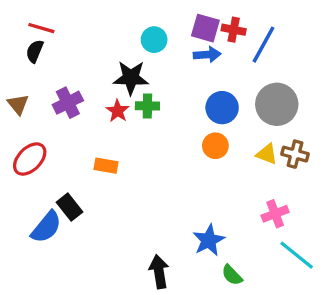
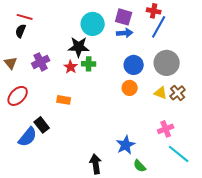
red cross: (234, 30) -> (154, 11), moved
cyan circle: (154, 40) -> (93, 24), size x1.5
brown cross: (295, 154) -> (178, 93), turned 35

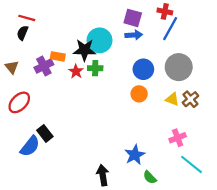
cyan circle: (93, 24) -> (100, 40), moved
orange rectangle: (64, 100) -> (58, 56), moved

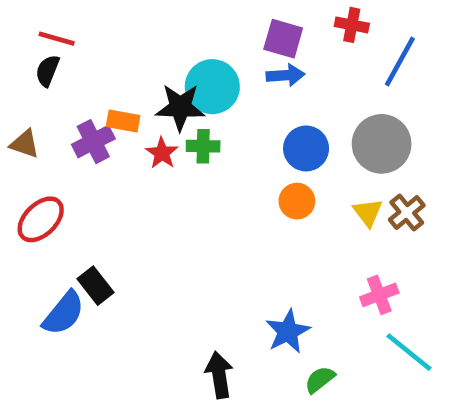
blue line: (170, 29) -> (400, 62), moved
brown triangle: (12, 67) -> (25, 144), turned -32
yellow triangle: (172, 99) -> (368, 213), turned 32
green semicircle: (150, 177) -> (320, 380), turned 96

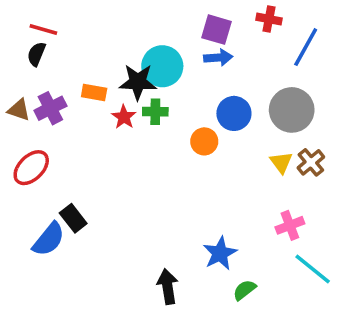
purple cross: (93, 142) -> (50, 108), moved
orange circle: (297, 201) -> (204, 141), moved

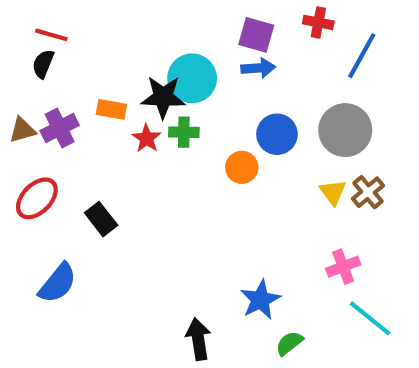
brown triangle: (19, 110) -> (22, 130), turned -35
black rectangle: (73, 218) -> (101, 219), moved

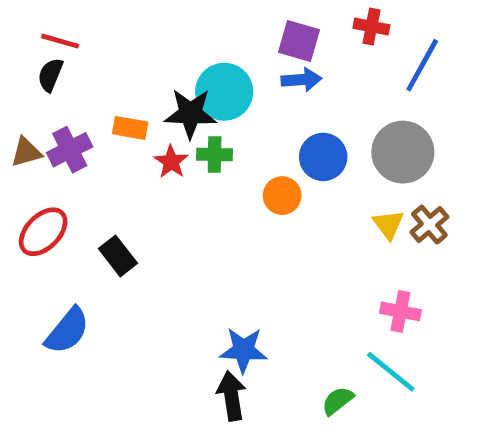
pink cross: (343, 267) -> (400, 311), turned 32
blue star: (260, 300) -> (244, 350), moved, turned 30
cyan line: (370, 318) -> (391, 372), moved

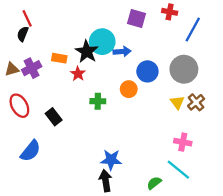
red line: (60, 41) -> (27, 18), turned 49
blue arrow: (301, 80) -> (122, 52), moved
black star: (190, 113) -> (87, 52), turned 30
green cross: (215, 155) -> (98, 101), moved
red ellipse: (43, 232) -> (19, 106), turned -75

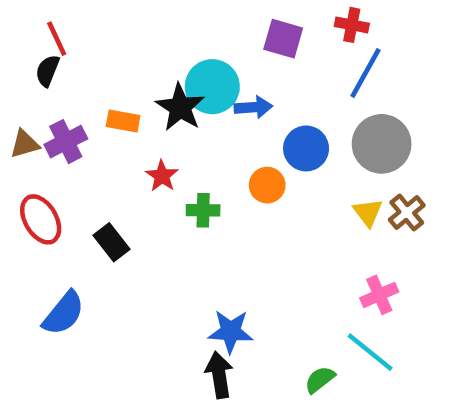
blue line: (193, 29) -> (366, 73), moved
red star: (78, 74) -> (162, 176), moved
pink cross: (183, 142) -> (379, 295), turned -35

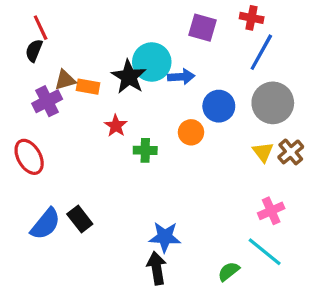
brown triangle: (25, 144) -> (65, 80), moved
black rectangle: (112, 242) -> (80, 219), moved

